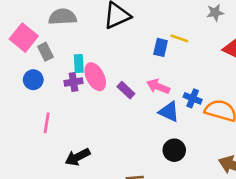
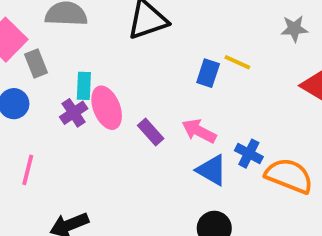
purple cross: (74, 82) -> (74, 113), turned -30

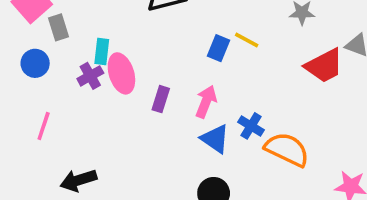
pink arrow: (199, 131) -> (206, 102), turned 80
purple rectangle: (151, 132) -> (161, 99), turned 55

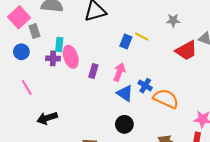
purple cross: (90, 76) -> (53, 58), turned 32
pink line: (44, 126) -> (27, 87), turned -49

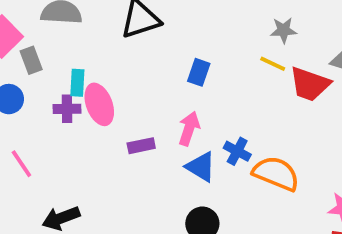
yellow line: (142, 37) -> (273, 64), moved
red trapezoid: (186, 51) -> (310, 84), turned 50
purple rectangle: (93, 71) -> (141, 146), moved, turned 64

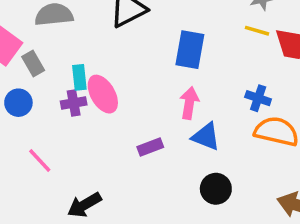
blue rectangle: (199, 72) -> (190, 50), size x1.5
purple rectangle: (141, 146) -> (150, 147), moved
blue cross: (237, 151) -> (258, 98), moved

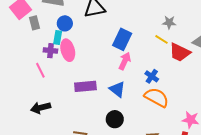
blue circle: (18, 103) -> (65, 23), moved
pink arrow: (189, 103) -> (125, 61), moved
purple rectangle: (150, 147) -> (85, 86), size x1.5
pink line: (40, 161) -> (40, 70), moved

